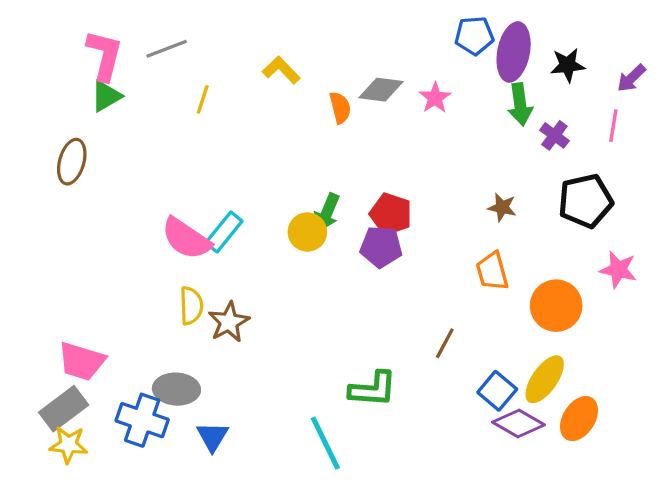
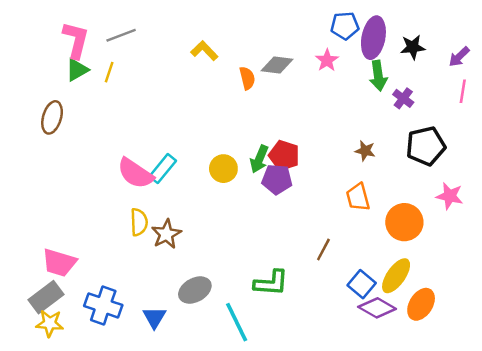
pink star: (435, 98) -> (327, 60), moved
yellow line: (203, 99) -> (109, 72), moved
pink line: (613, 126) -> (463, 91), moved
green arrow: (327, 212) -> (259, 159), moved
gray ellipse: (176, 389) -> (195, 290), moved, turned -32

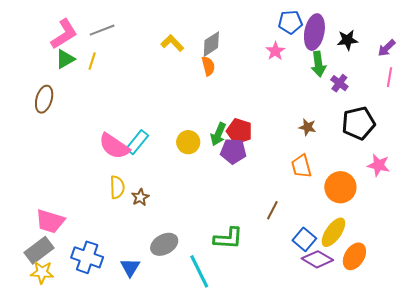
pink L-shape: (76, 40) -> (64, 34), turned 44
gray diamond: (277, 65) -> (211, 44), moved, turned -40
brown star: (166, 234) -> (140, 197), size x0.7

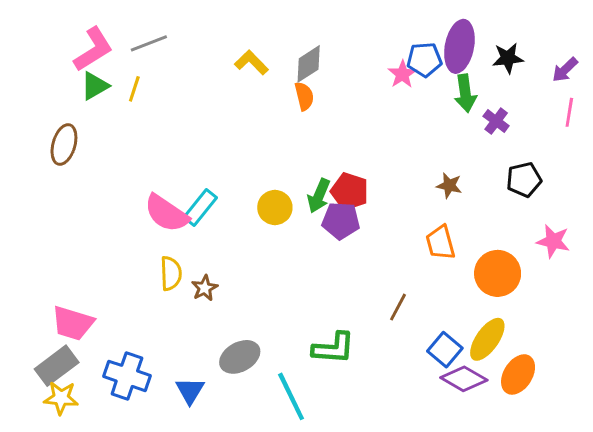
blue pentagon: (290, 22) -> (424, 60), moved
black pentagon: (358, 123) -> (524, 180), size x0.7

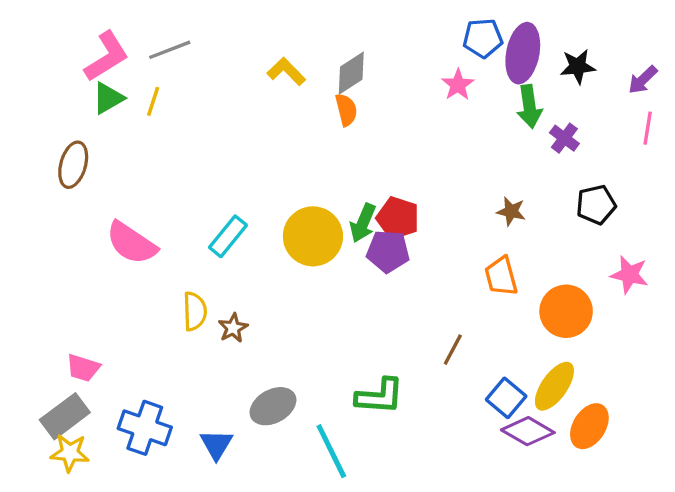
blue pentagon: (424, 60) -> (483, 38), moved
yellow circle: (275, 207) -> (313, 236), size x1.5
pink semicircle: (167, 213) -> (131, 243), moved
pink trapezoid: (73, 323) -> (83, 368), size x0.7

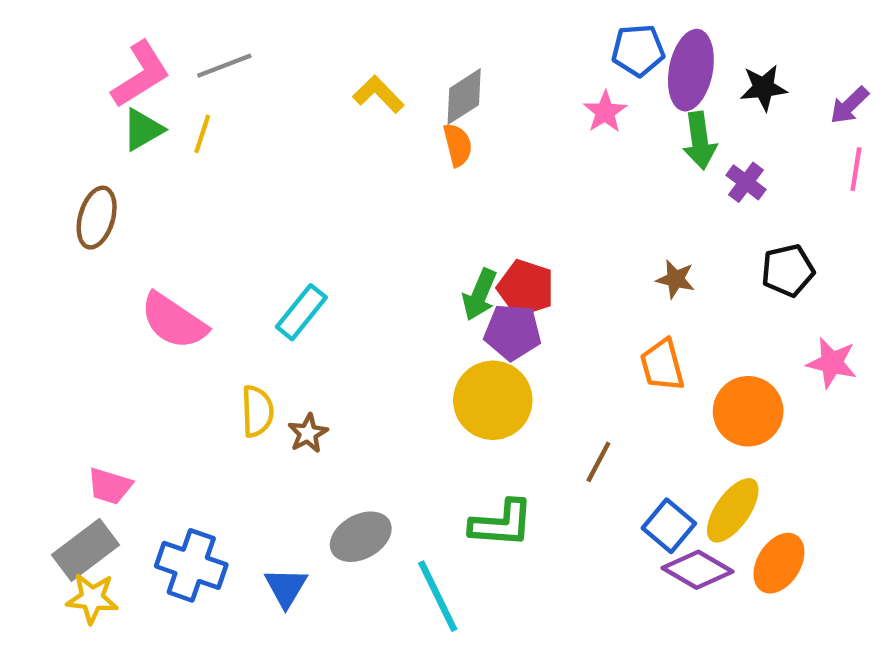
yellow circle: (313, 236) -> (493, 400), moved

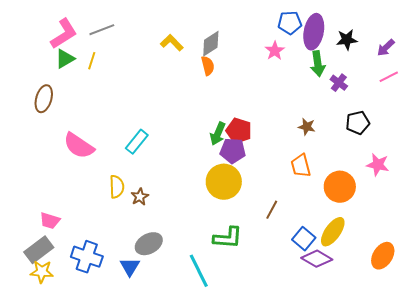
pink line: (856, 169) -> (389, 77), turned 54
gray ellipse: (361, 537) -> (149, 244), moved
orange ellipse: (779, 563) -> (383, 256), moved

